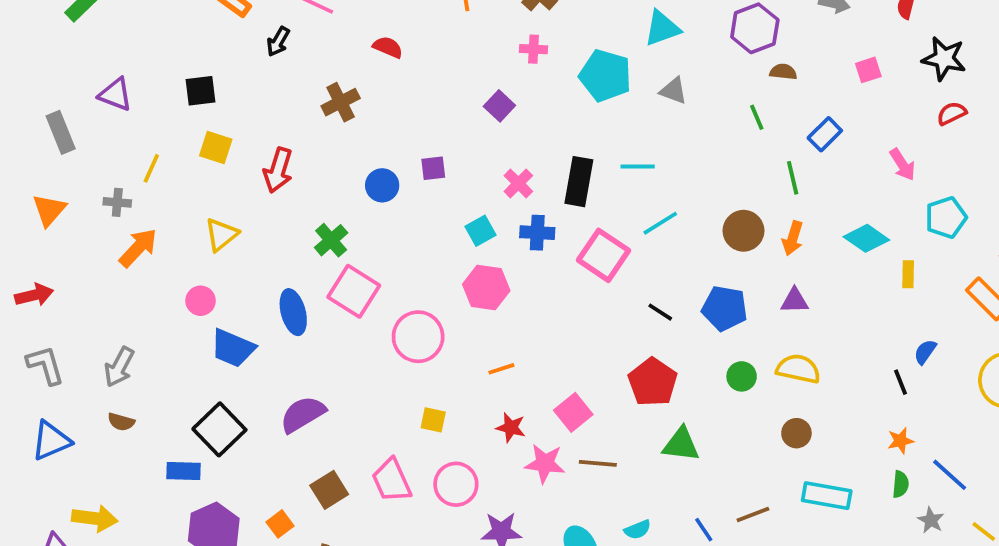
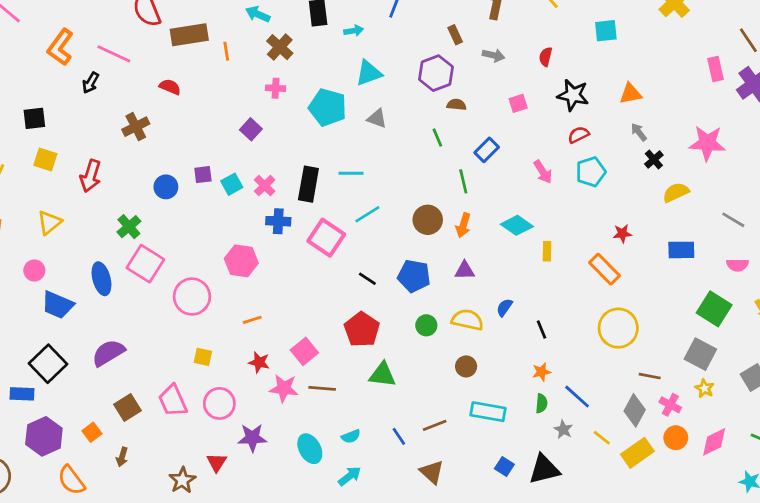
cyan pentagon: (946, 217) -> (591, 172), moved
cyan square: (481, 231) -> (232, 184), moved
blue semicircle: (925, 352) -> (504, 308), moved

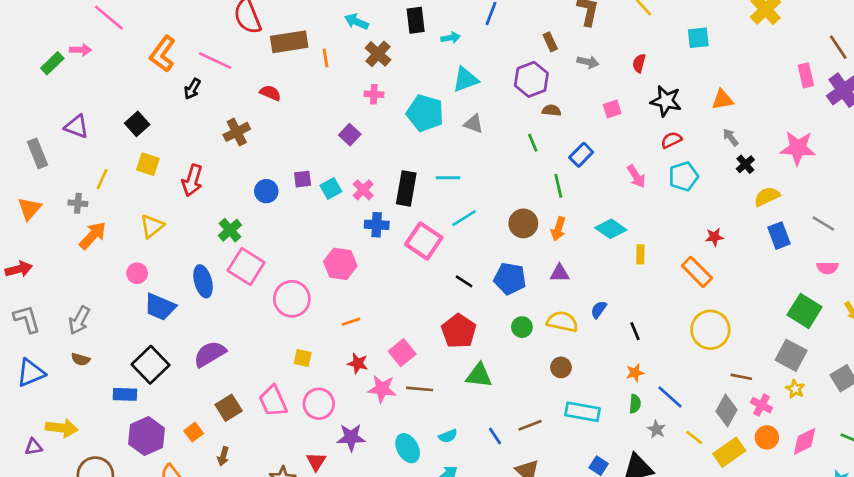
black square: (34, 118) -> (137, 124), turned -35
blue rectangle: (681, 250) -> (779, 236), moved, turned 70

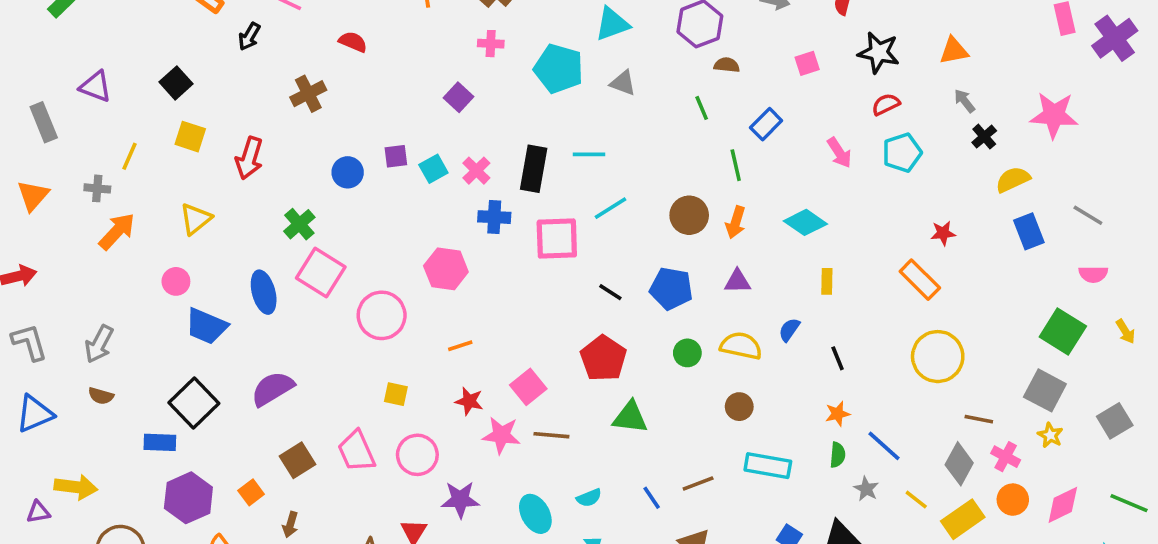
pink square: (424, 241) -> (557, 238), turned -36
yellow rectangle: (640, 254) -> (827, 281), moved

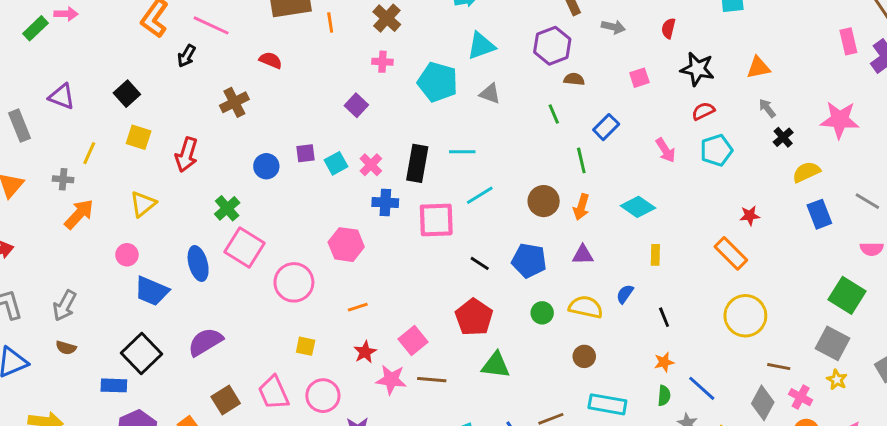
red star: (469, 401) -> (365, 352), turned 30

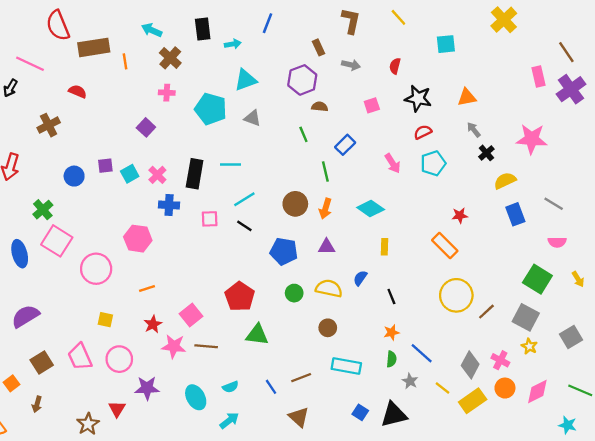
pink square: (436, 220) -> (210, 219), size x0.6
black line: (480, 263) -> (244, 226), moved
brown line: (779, 367) -> (486, 312), moved, turned -54

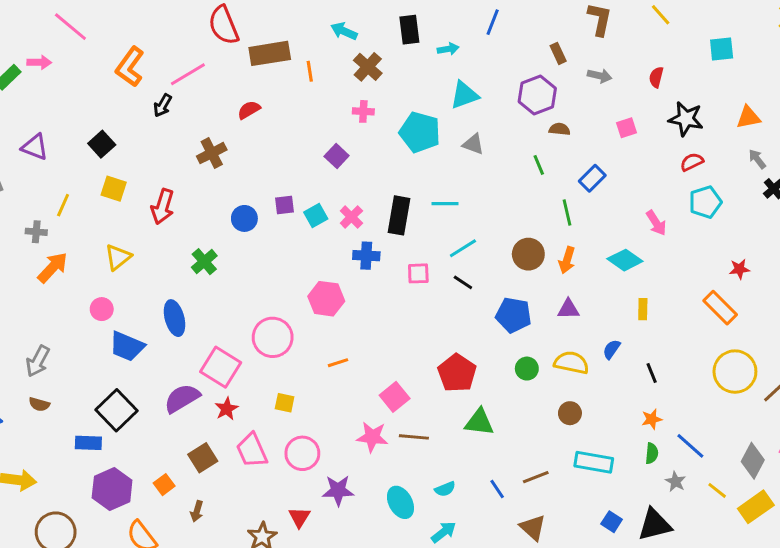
pink line: (30, 64) -> (188, 74), turned -56
red semicircle: (78, 92) -> (249, 110), turned -54
pink arrow: (393, 163) -> (656, 223), moved
pink square: (57, 241) -> (221, 367), moved
red star: (153, 324) -> (227, 409), moved

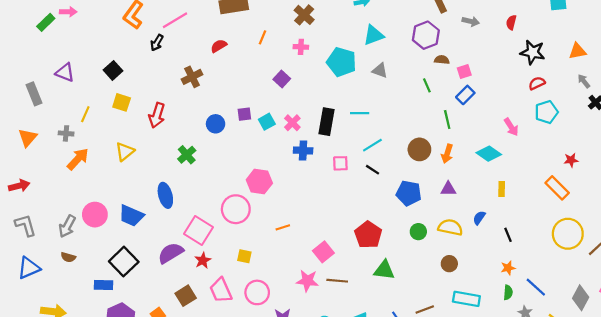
orange line: (310, 71) -> (262, 37), moved, turned 32
pink square: (626, 128) -> (464, 71), moved
pink hexagon: (326, 299) -> (259, 181), moved
pink circle: (102, 309) -> (95, 215), moved, size x1.5

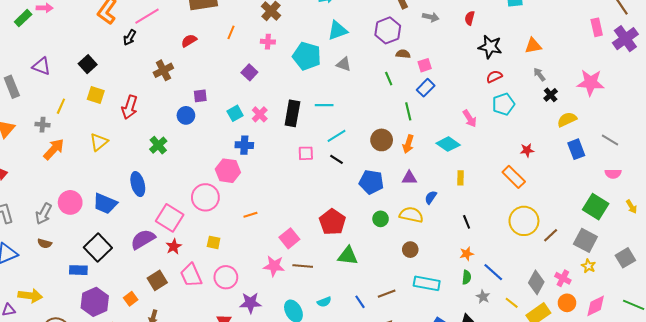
purple square: (244, 114) -> (200, 96), moved
blue cross: (303, 150) -> (244, 145), moved
blue semicircle: (479, 218) -> (431, 197), moved

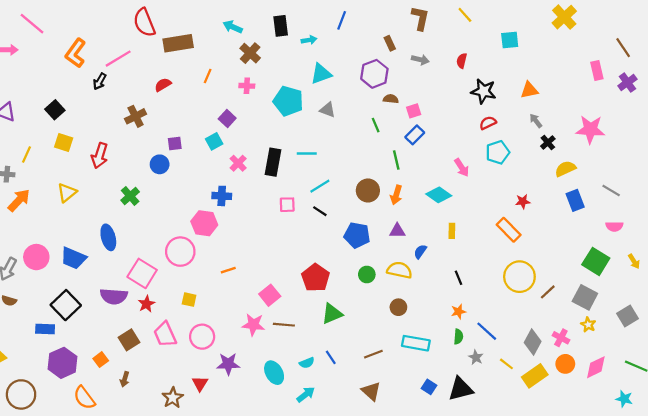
purple cross: (625, 39) -> (627, 83), size x0.7
cyan square: (235, 113) -> (214, 141), moved
purple semicircle: (143, 239) -> (114, 296), turned -145
green triangle: (348, 256) -> (332, 314), turned -30
blue line: (360, 302) -> (331, 357), moved

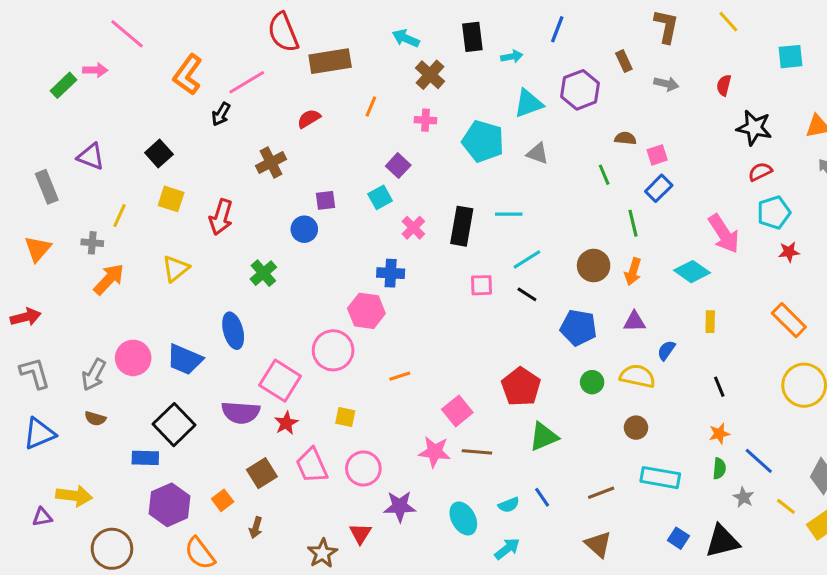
purple hexagon: (374, 74) -> (580, 90), moved
pink arrow: (462, 168) -> (724, 234), size x1.5
red star: (523, 201) -> (789, 252), moved

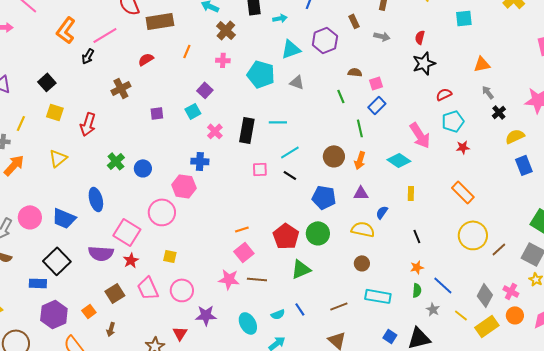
black star: (754, 128) -> (424, 63), moved, turned -30
blue circle: (304, 229) -> (143, 168), moved
orange line: (400, 376) -> (242, 229), moved
green circle: (592, 382) -> (318, 233), moved, size x1.5

